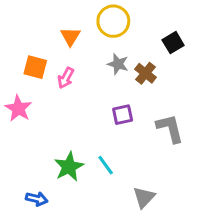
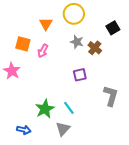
gray L-shape: (170, 128) -> (111, 96), moved, turned 30
gray triangle: (144, 197) -> (63, 129), moved

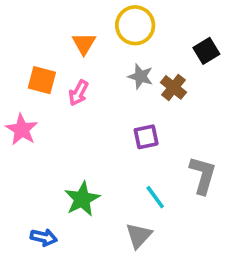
cyan line: (69, 108) -> (155, 197), moved
gray triangle: (63, 129) -> (139, 236), moved

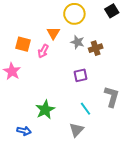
orange triangle: (84, 44) -> (53, 33), moved
black square: (206, 51) -> (112, 11), moved
brown cross: (173, 87) -> (96, 48), turned 32

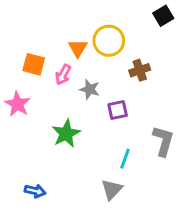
yellow circle: (74, 14) -> (109, 41), moved
gray star: (77, 42) -> (90, 89), moved
cyan line: (86, 109) -> (125, 159), turned 56
green star: (45, 110) -> (66, 134), moved

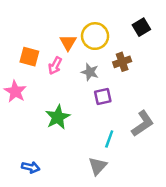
black square: (163, 16) -> (141, 27), moved
gray star: (90, 89) -> (90, 72), moved
gray L-shape: (163, 141) -> (143, 124), turned 40

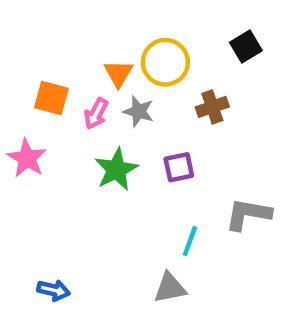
gray star: (90, 72) -> (139, 111), moved
green star: (58, 117) -> (116, 169), moved
gray L-shape: (143, 124) -> (248, 214), turned -136
gray triangle: (98, 166) -> (170, 288), turned 36

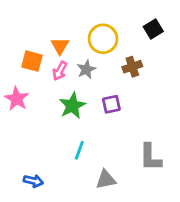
orange triangle: (118, 73) -> (60, 46), moved
gray star: (139, 111) -> (86, 69), turned 30
gray L-shape: (248, 214) -> (150, 157), moved, turned -100
cyan line: (190, 241) -> (79, 150), moved

